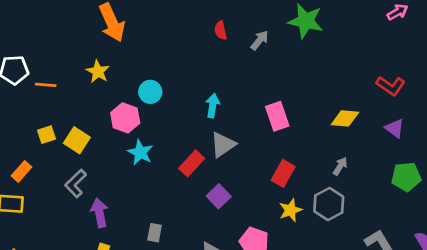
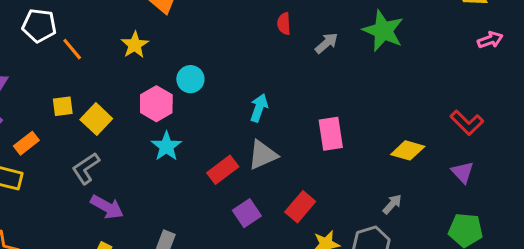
orange line: (46, 85) -> (72, 49), turned 35
red rectangle: (283, 173) -> (300, 207), moved
purple arrow: (100, 213) -> (107, 207), turned 120

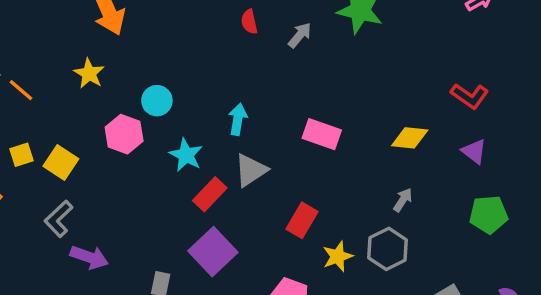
pink rectangle: (331, 134) -> (322, 134), turned -52
cyan star: (166, 146) -> (186, 155), moved
purple square: (247, 213) -> (213, 252), moved, size x1.5

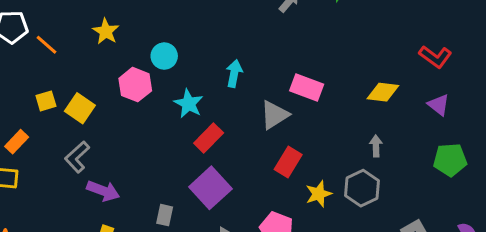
gray triangle: (251, 170) -> (274, 115), moved
gray arrow: (403, 200) -> (376, 146), turned -35

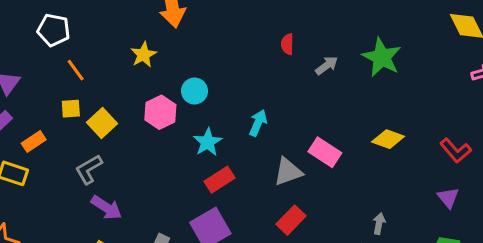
orange line: (46, 45) -> (76, 70), moved
yellow diamond: (383, 92) -> (388, 139), moved

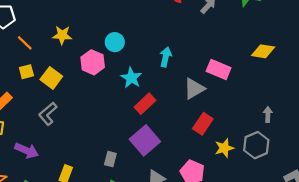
yellow star: (144, 55) -> (62, 35), moved, turned -30
purple arrow: (106, 208) -> (27, 151), moved

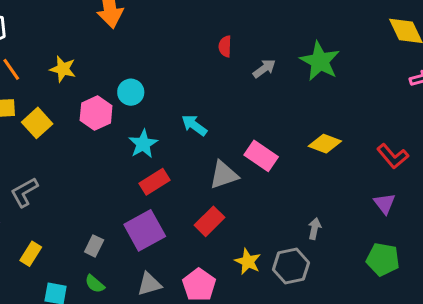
cyan arrow: (166, 57) -> (194, 125), turned -78
gray L-shape: (48, 114) -> (24, 192), moved
red rectangle: (203, 124) -> (210, 221), moved
yellow star: (224, 148) -> (248, 262), turned 30

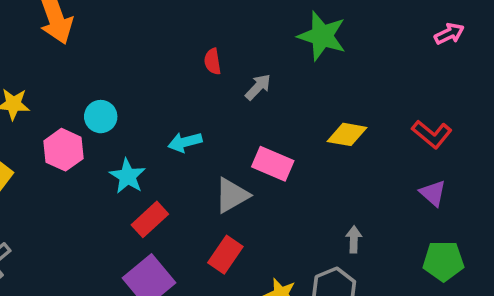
red semicircle: (225, 46) -> (213, 61), moved
gray arrow: (264, 69) -> (258, 87), moved
cyan arrow: (194, 125) -> (185, 142), turned -40

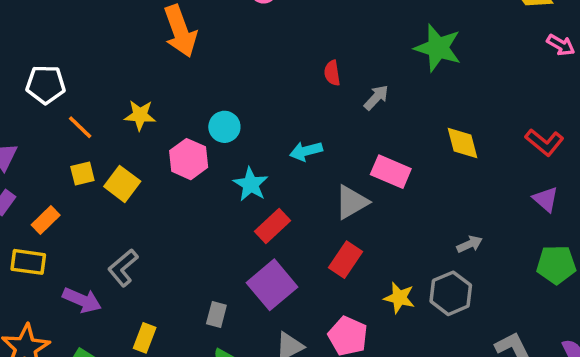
pink arrow: (449, 34) -> (561, 45), turned 56
yellow diamond: (347, 134) -> (462, 143), turned 66
gray arrow: (354, 239) -> (470, 244), turned 65

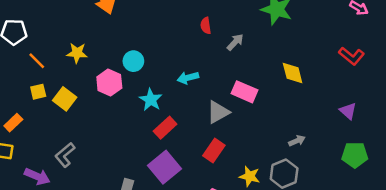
red L-shape: (544, 142) -> (351, 56), moved

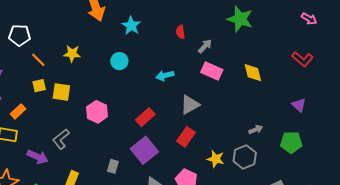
pink hexagon: (109, 82) -> (97, 112), moved
pink rectangle: (245, 92) -> (212, 71), moved
yellow square: (65, 99) -> (61, 92), turned -30
cyan star: (151, 100) -> (131, 26), moved
green pentagon: (355, 155) -> (291, 142), moved

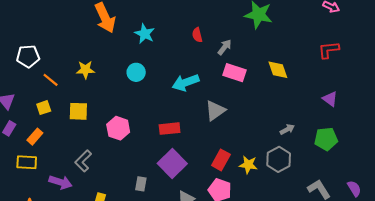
red L-shape: (302, 59) -> (329, 50), turned 140
cyan arrow: (165, 76) -> (186, 83), size x1.4
yellow square: (39, 86) -> (44, 108), moved
red rectangle: (145, 117) -> (170, 129), turned 42
red rectangle: (186, 137) -> (221, 160), moved

